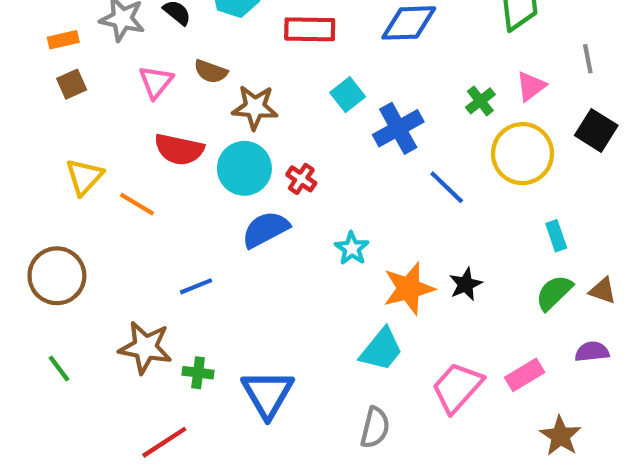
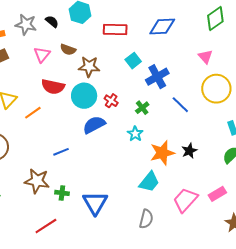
pink triangle: (531, 86) -> (205, 57), moved, turned -35
green cross: (480, 101) -> (142, 108), moved
orange line: (137, 204) -> (33, 113), turned -66

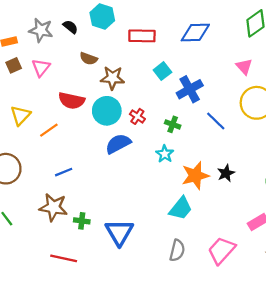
pink triangle: (42, 55) -> (41, 68), moved
green cross: (142, 108) -> (173, 124), turned -32
blue line: (61, 152) -> (64, 172), moved
pink trapezoid: (185, 200) -> (221, 250), moved
red line: (46, 226) -> (64, 258), turned 45

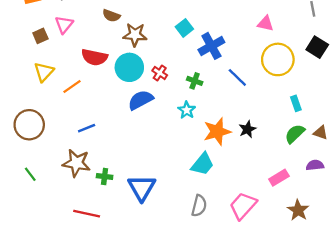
brown square: (14, 65) -> (40, 36), moved
pink triangle: (244, 67) -> (265, 23), turned -36

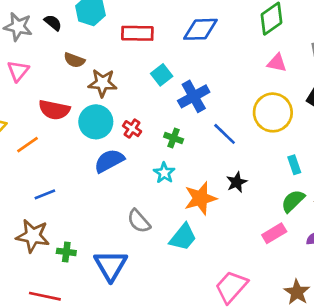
pink triangle: (265, 23) -> (277, 63), moved
black star: (247, 129) -> (237, 182), moved
pink rectangle: (279, 178) -> (274, 233), moved
gray semicircle: (199, 206) -> (139, 221), moved, turned 125

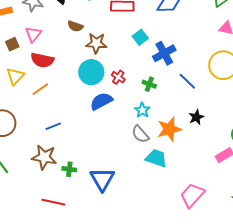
red semicircle: (54, 110) -> (42, 60), moved
gray semicircle: (139, 221) -> (140, 134), moved
cyan trapezoid: (183, 237) -> (156, 158), turned -110

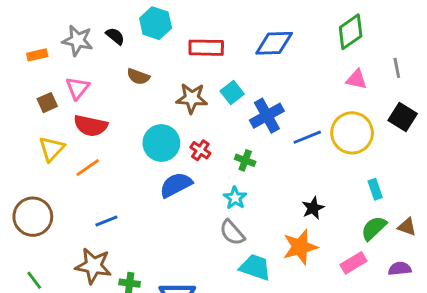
brown star: (96, 43) -> (192, 98), moved
blue line: (187, 81) -> (307, 137), moved, turned -66
orange star: (169, 129) -> (300, 247), moved

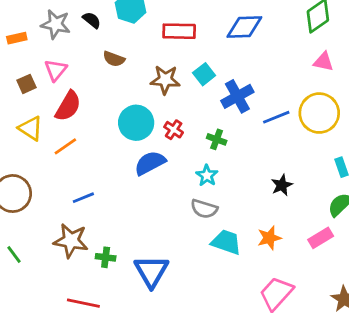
red semicircle: (91, 126) -> (68, 106), turned -72
yellow triangle: (52, 149) -> (31, 128), turned -40
gray semicircle: (232, 233) -> (204, 209), turned -32
orange star: (300, 247) -> (269, 238), moved, size x0.7

